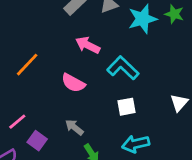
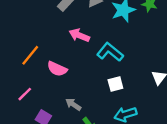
pink semicircle: (73, 83) -> (57, 69), moved
pink line: (17, 122) -> (25, 94), moved

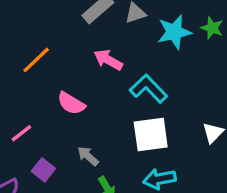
orange line: (30, 55) -> (36, 60), moved
white square: (115, 84) -> (151, 135), size x1.6

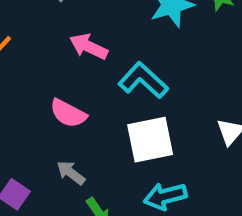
pink semicircle: (71, 103) -> (68, 113), moved

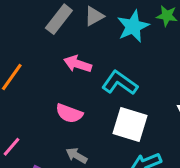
white square: (150, 140) -> (130, 124), turned 36

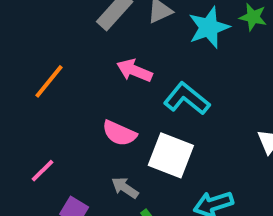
white square: (130, 124) -> (171, 155), moved

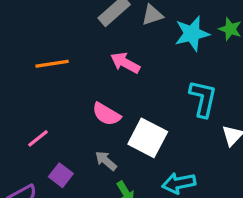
orange line: (49, 81) -> (52, 64), turned 36
cyan L-shape: (187, 99) -> (203, 99), moved, turned 57

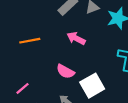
white square: (148, 138) -> (92, 86), turned 35

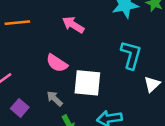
white square: (92, 86) -> (87, 83), turned 30

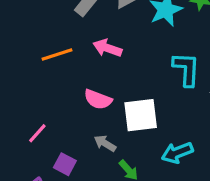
orange line: (17, 23) -> (57, 55), moved

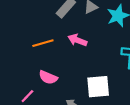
pink semicircle: (98, 99) -> (48, 77), moved

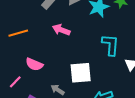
orange line: (43, 43) -> (18, 33), moved

